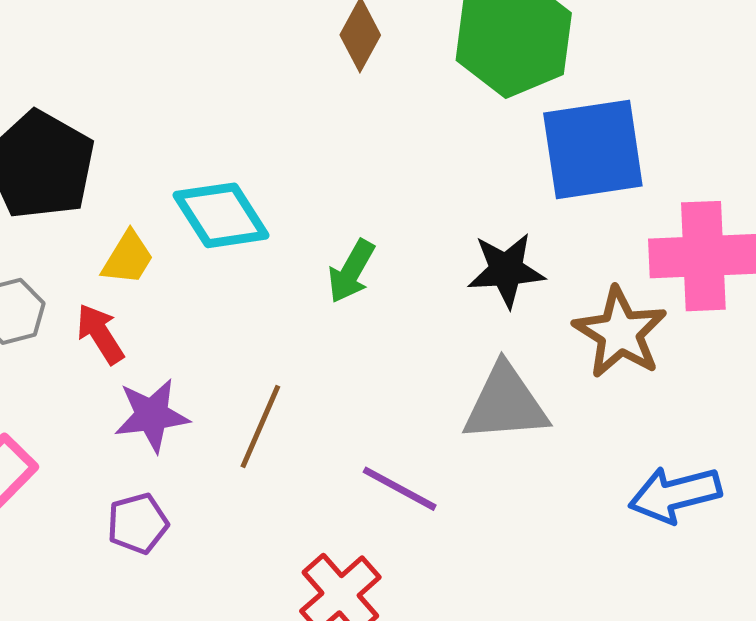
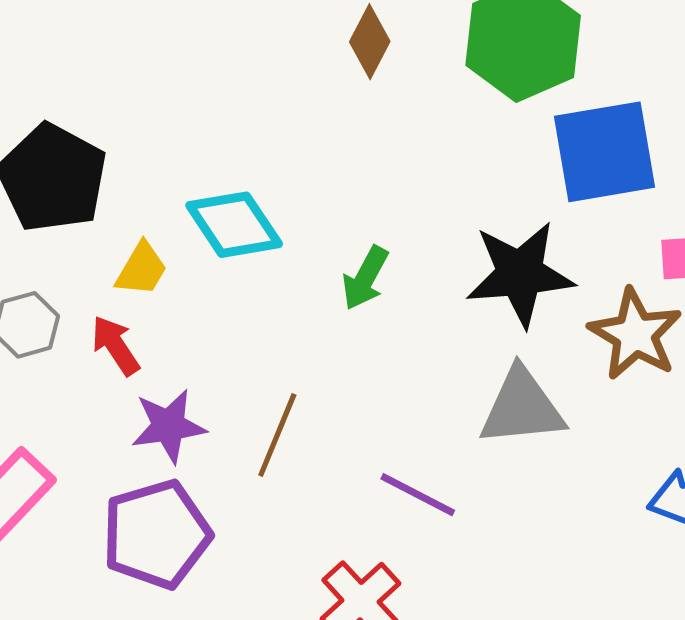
black star: (506, 270) -> (520, 274), size x1.4
purple pentagon: (138, 523) -> (156, 534), size x1.8

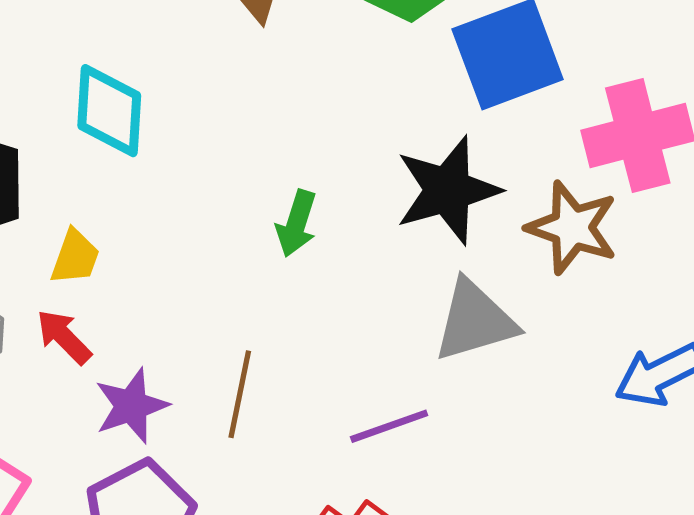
cyan diamond: (234, 225) -> (109, 111), moved, turned 48
purple line: (418, 495) -> (389, 426), turned -36

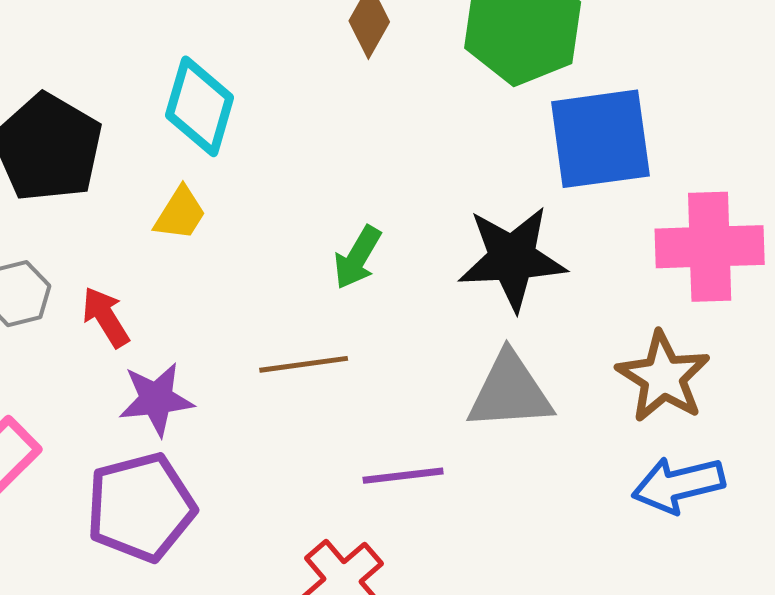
brown star: (572, 228) -> (663, 377), moved
yellow trapezoid: (75, 257) -> (180, 214), moved
brown line: (240, 394) -> (304, 364), moved, turned 58

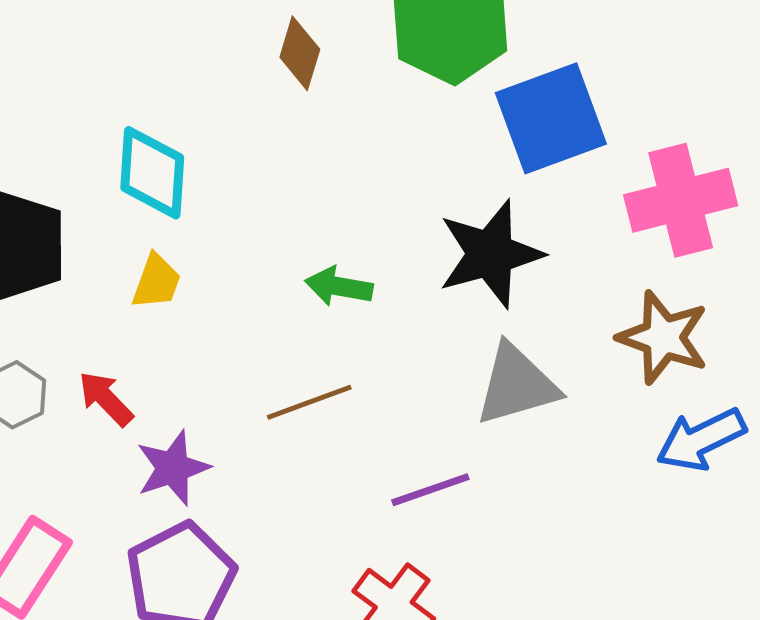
green arrow: (357, 258) -> (339, 286), turned 82

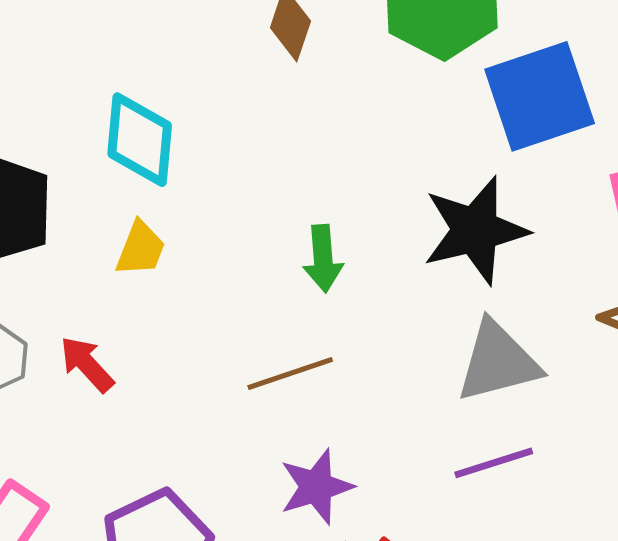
green arrow: (339, 286) -> (323, 259), turned -106
purple star: (173, 468) -> (316, 487), moved
purple line: (430, 490) -> (494, 463), moved

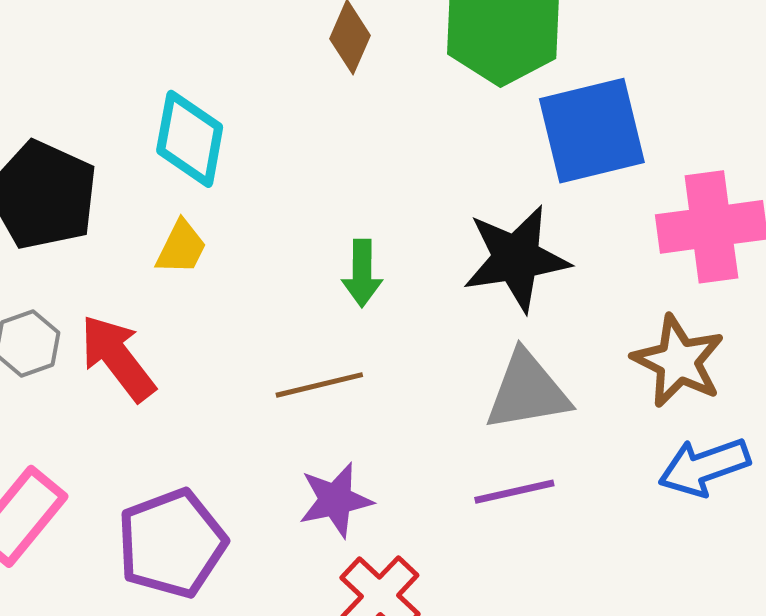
red arrow: (87, 364) -> (118, 358), size x1.5

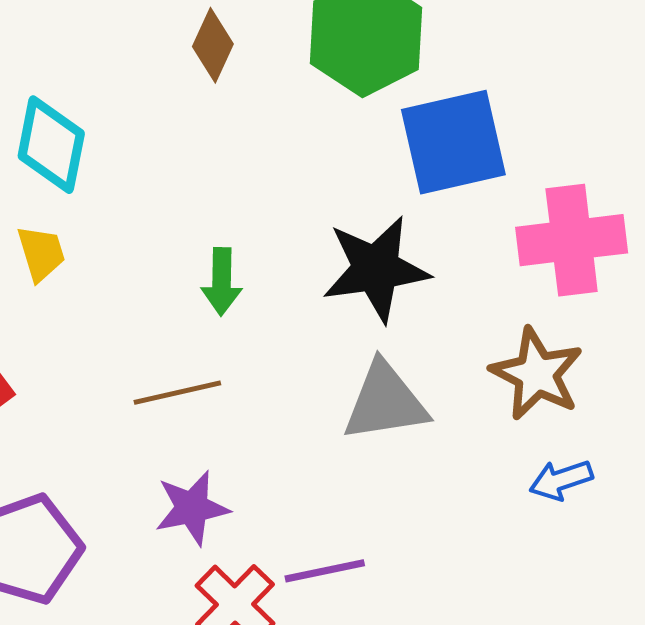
yellow trapezoid: (181, 247) -> (41, 253), turned -44
blue arrow: (704, 467) -> (561, 480), size x0.7
purple line: (514, 492) -> (325, 571), moved

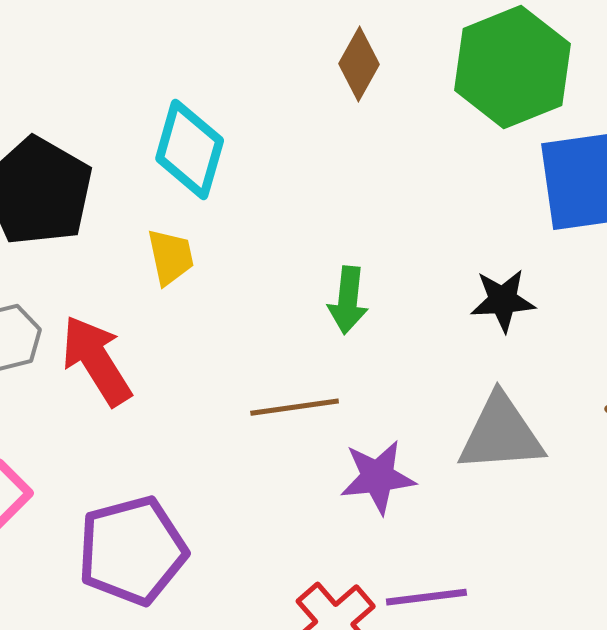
black star: (376, 269) -> (503, 300), size x0.6
purple star: (192, 508) -> (378, 477), moved

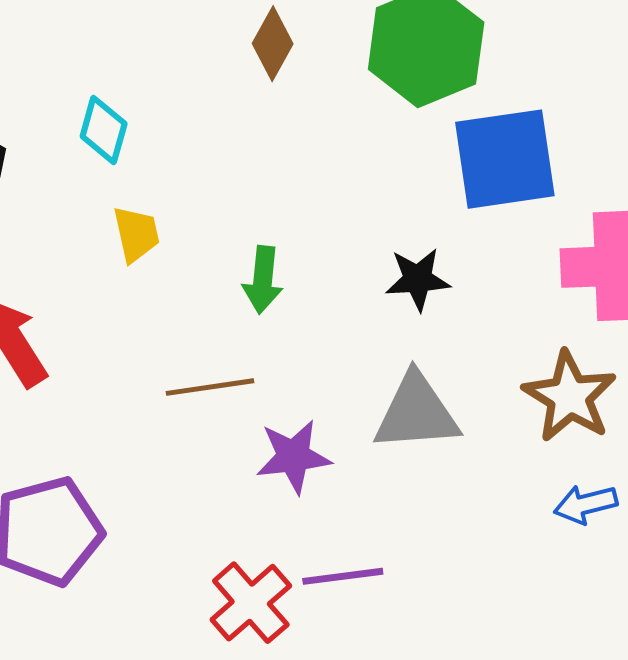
cyan diamond: (190, 150) -> (104, 130), size x0.7
yellow trapezoid: (171, 257) -> (136, 234), moved

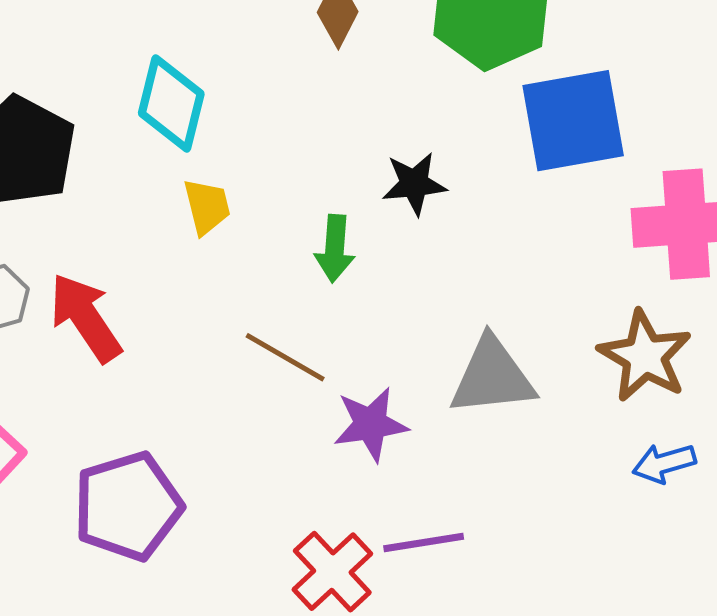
cyan diamond: (104, 130) -> (171, 103), size x1.4
black star: (418, 279) -> (414, 184), moved
brown line: (210, 387) -> (285, 357), turned 40

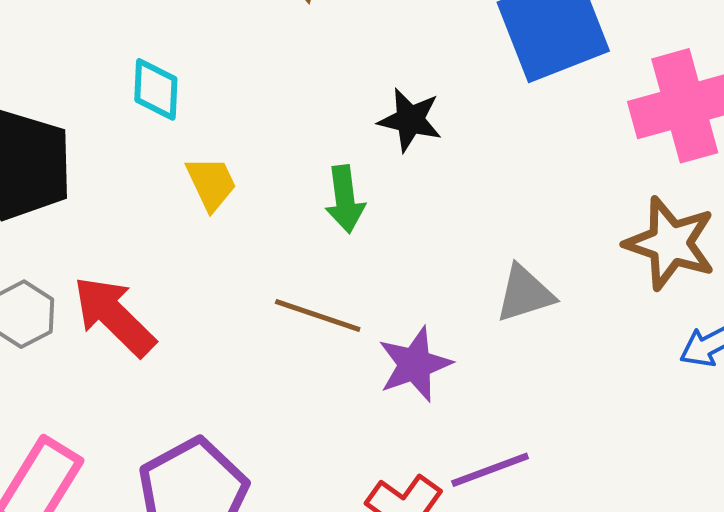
cyan diamond: (171, 103) -> (156, 89), size x0.7
black star: (414, 184) -> (410, 120), turned 30
gray triangle: (492, 377) -> (525, 294), size x0.7

